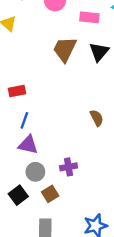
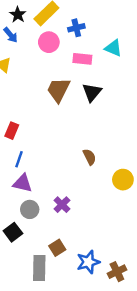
red rectangle: (17, 91) -> (12, 131), turned -56
purple cross: (68, 167) -> (62, 205), turned -35
brown square: (50, 194) -> (57, 248), moved

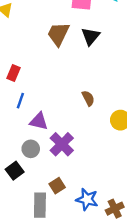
purple triangle: (23, 183) -> (39, 121), moved
purple cross: (62, 205) -> (62, 144), size x1.5
blue star: (88, 262) -> (87, 199), turned 30

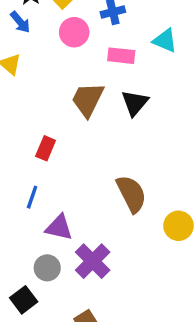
red rectangle: (13, 73) -> (46, 148), moved
brown semicircle: (88, 98) -> (131, 194), size x1.6

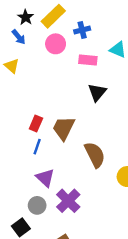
brown trapezoid: (88, 100) -> (64, 128), moved
blue line: (32, 197) -> (37, 147), moved
purple triangle: (59, 227) -> (45, 178), turned 30

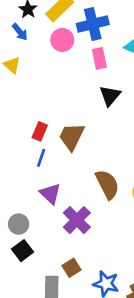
blue cross: (82, 30) -> (93, 24), size x1.6
pink rectangle: (88, 60) -> (99, 58), turned 72
brown semicircle: (95, 155) -> (107, 184), moved
gray circle: (37, 205) -> (19, 224), moved

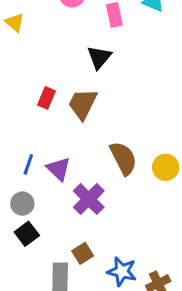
black triangle: (110, 96) -> (99, 57), moved
blue line: (41, 158) -> (28, 164), moved

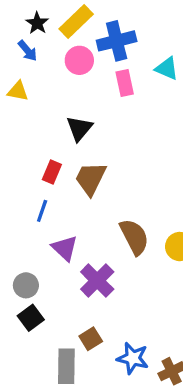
yellow triangle: (15, 23) -> (18, 91), turned -30
black triangle: (99, 57) -> (79, 128), moved
blue line: (28, 164) -> (42, 211), moved

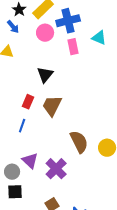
purple triangle: (65, 248) -> (30, 161), moved
black square: (31, 318) -> (15, 192), turned 35

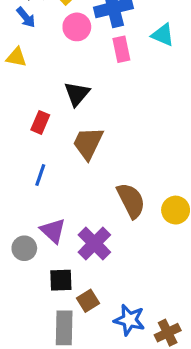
red rectangle: (28, 102) -> (40, 122), moved
black square: (15, 192) -> (61, 280), moved

